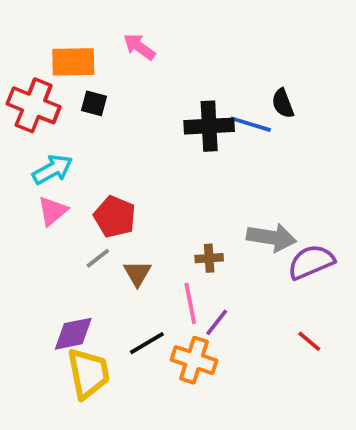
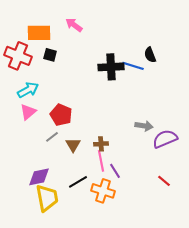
gray arrow: (271, 237) -> (144, 126), size x0.7
brown cross: (209, 258) -> (101, 144), moved
purple line: (217, 322) -> (115, 171), turned -70

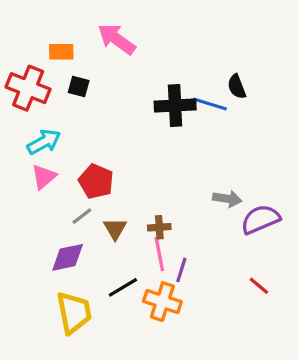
pink arrow: (74, 25) -> (117, 39), size x1.4
orange rectangle: (39, 33) -> (61, 52), size x0.7
purple line: (115, 171) -> (181, 270), turned 49
purple diamond: (39, 177) -> (68, 257), moved

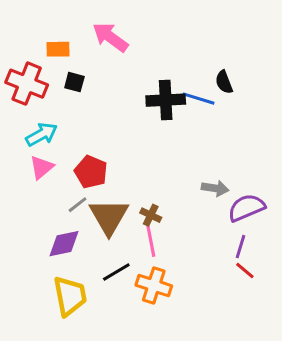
brown cross: (159, 227) -> (151, 215), turned 30
brown triangle: (115, 229) -> (109, 217), size x1.8
purple line: (181, 270) -> (240, 247), moved

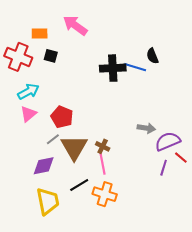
red line: (245, 271) -> (181, 158), moved

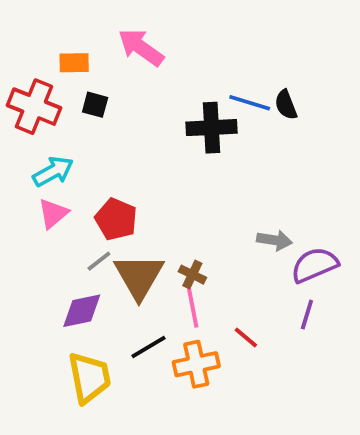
blue line: (135, 67) -> (250, 103), moved
red line: (181, 158) -> (246, 337), moved
orange cross: (105, 194) -> (196, 364), turned -30

